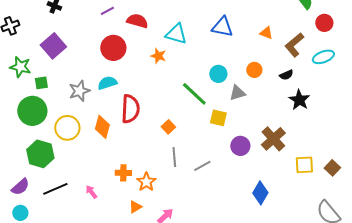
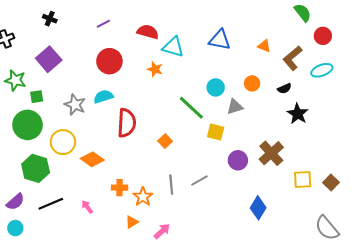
red semicircle: (137, 21) -> (148, 32), moved
gray star: (79, 91) -> (75, 105), turned -30
orange diamond: (102, 127) -> (92, 159), moved, turned -70
gray line: (174, 157) -> (171, 185), moved

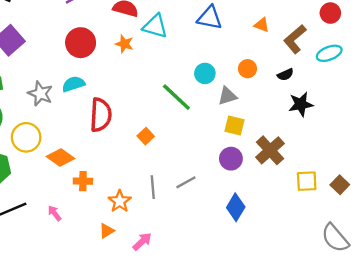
orange star: (155, 69) -> (124, 44), moved
black star: (298, 114) -> (301, 104), turned 30
yellow square: (216, 132) -> (234, 126), moved
orange cross: (120, 188) -> (83, 181), moved
blue diamond: (258, 208) -> (236, 207), moved

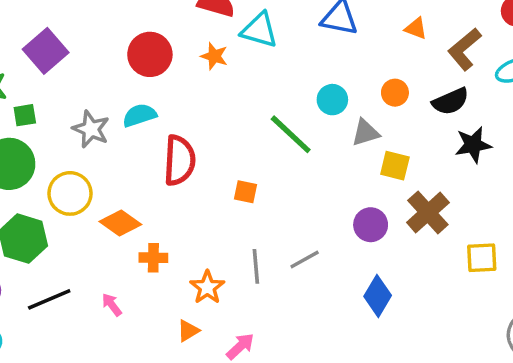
black semicircle: (285, 75) -> (451, 101), size x1.5
yellow square: (234, 126) -> (395, 166), moved
orange square: (146, 136) -> (246, 192), turned -35

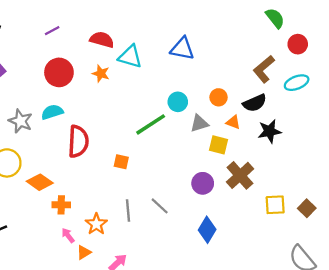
orange triangle: (416, 28) -> (233, 122), moved
green line: (291, 134) -> (151, 124), turned -76
gray line: (305, 259) -> (160, 206), turned 72
pink arrow: (112, 305) -> (68, 235), moved

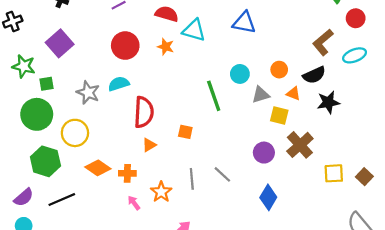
green line: (151, 124) -> (214, 96), turned -76
orange diamond: (40, 182) -> (98, 168), moved
orange triangle: (84, 252) -> (149, 145), moved

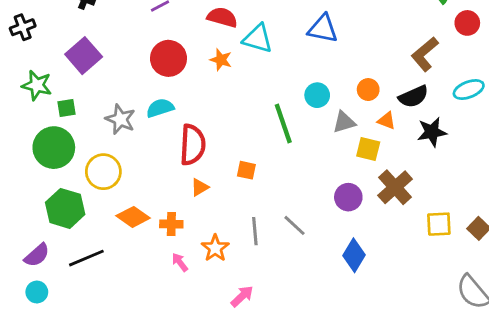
cyan ellipse: (355, 55) -> (469, 90), moved

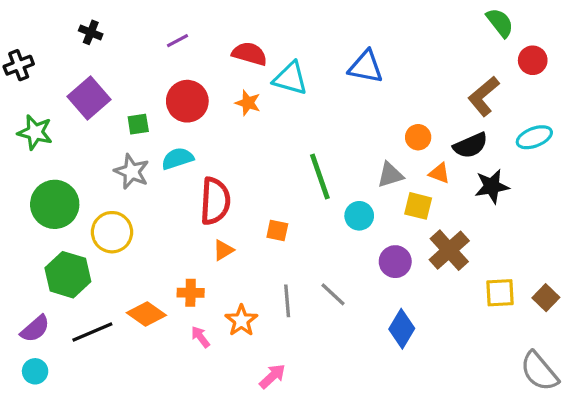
cyan circle: (317, 95) -> (359, 216), moved
green square: (67, 108) -> (138, 124), moved
orange diamond: (133, 217) -> (146, 314), moved

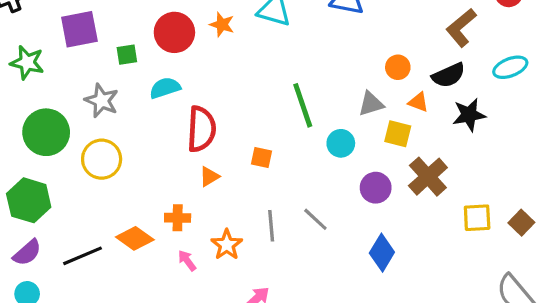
purple square: (89, 98) -> (79, 29), turned 30
orange star: (248, 103) -> (222, 24), moved
gray star: (132, 172) -> (102, 101), moved
green hexagon: (68, 275) -> (29, 200), moved

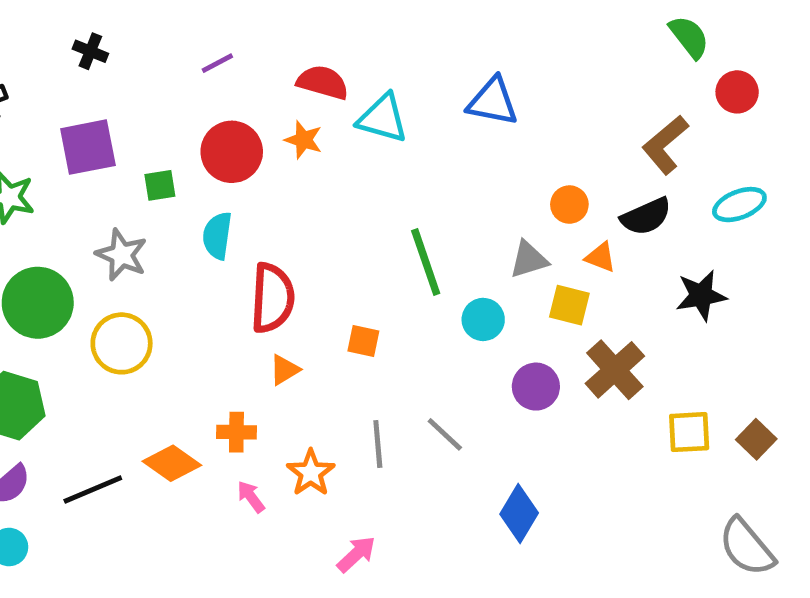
cyan semicircle: (165, 88) -> (217, 236), turned -64
black star: (469, 115) -> (701, 296), moved
blue diamond: (382, 253) -> (519, 513), moved

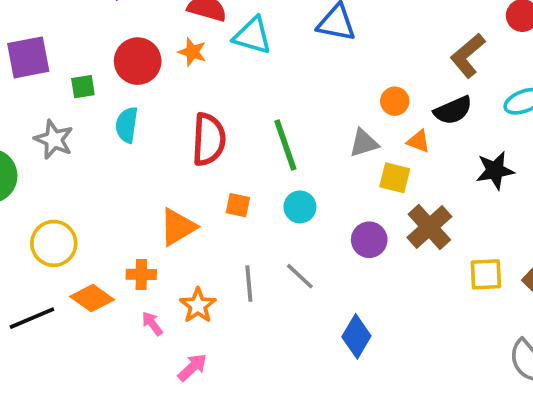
red semicircle: (272, 298) -> (209, 139), moved
cyan circle: (483, 319) -> (300, 207), moved
yellow circle: (122, 343) -> (54, 243), moved
orange triangle: (284, 370) -> (178, 227), size x1.6
pink arrow: (356, 554) -> (192, 367), moved

